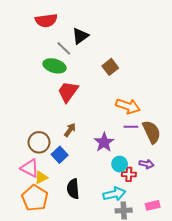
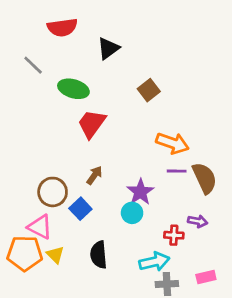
gray line: (64, 48) -> (33, 65), moved
cyan circle: (120, 164) -> (132, 213), moved
yellow triangle: (41, 177) -> (55, 255), moved, turned -48
orange pentagon: (35, 198) -> (25, 253), moved, turned -30

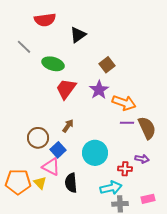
purple star: (140, 192) -> (99, 90), moved
cyan circle: (132, 213) -> (95, 153), size x1.6
pink triangle: (40, 227) -> (51, 167), moved

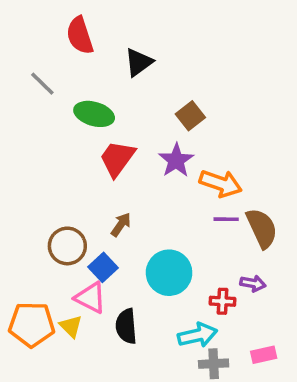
red semicircle: (45, 20) -> (80, 35), turned 80

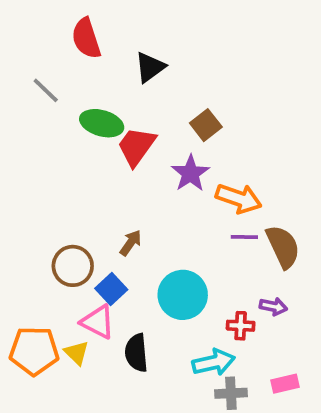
red trapezoid: (117, 159) -> (136, 146), moved

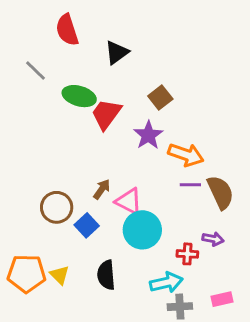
pink triangle: (98, 322) -> (129, 201), moved

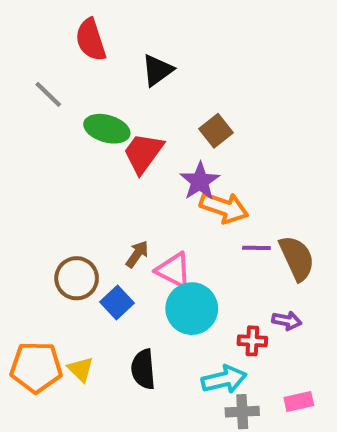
orange arrow: (186, 155) -> (224, 208), moved

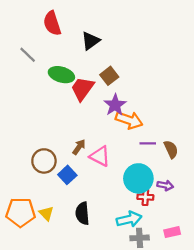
brown square: (216, 131) -> (109, 76), moved
brown semicircle: (297, 258) -> (171, 149), size x0.7
cyan circle: (192, 309) -> (138, 178), moved

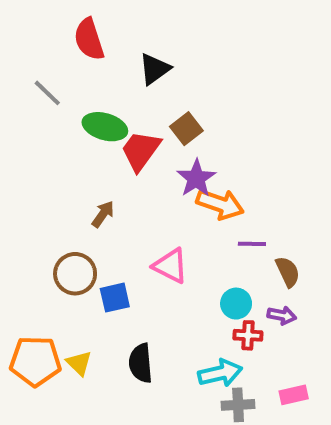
brown arrow: (79, 147) -> (103, 214), moved
brown semicircle: (171, 149) -> (288, 272), moved
blue square: (67, 175) -> (115, 298), turned 30
cyan circle: (138, 178) -> (236, 304), size x0.6

